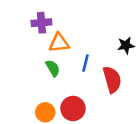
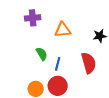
orange triangle: (59, 43) -> (63, 30), moved
blue line: (86, 63) -> (58, 64), moved

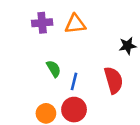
orange triangle: (63, 30) -> (75, 24), moved

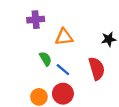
orange triangle: (75, 24) -> (64, 37), moved
blue line: (74, 81) -> (63, 70), turned -64

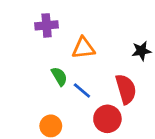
red circle: (63, 94) -> (107, 119), moved

